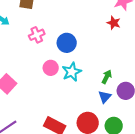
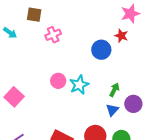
pink cross: (37, 35) -> (53, 35), moved
blue circle: (67, 43) -> (101, 50), moved

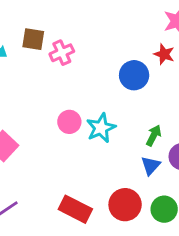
brown square: (34, 15) -> (33, 39), moved

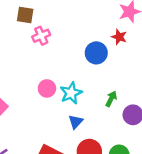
brown square: (33, 39) -> (25, 15), moved
blue triangle: (151, 166) -> (76, 122), moved

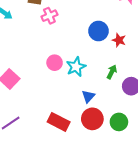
red star: (119, 37) -> (119, 40), moved
blue triangle: (76, 122) -> (88, 96), moved

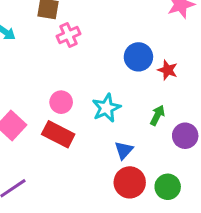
pink circle: (55, 63) -> (61, 102), moved
red rectangle: (59, 122) -> (58, 134), moved

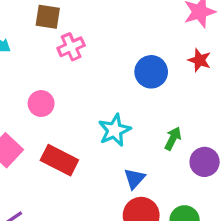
red star: (168, 70) -> (200, 60), moved
pink circle: (61, 102) -> (41, 104), moved

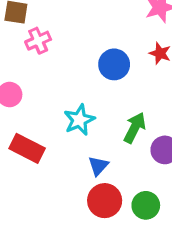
green arrow: (173, 139) -> (135, 128), size x1.4

